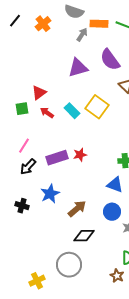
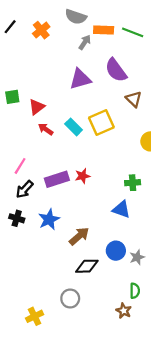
yellow square: (97, 107) -> (101, 123), turned 30
green square: (22, 109) -> (12, 97), moved
black cross: (22, 206) -> (17, 218), moved
blue circle: (112, 212) -> (116, 251), moved
gray circle: (69, 265) -> (70, 299), size x0.7

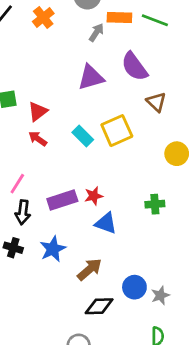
red arrow: (46, 129) -> (38, 139), moved
black arrow: (25, 189) -> (23, 212), turned -36
blue triangle: (121, 209) -> (106, 223), moved

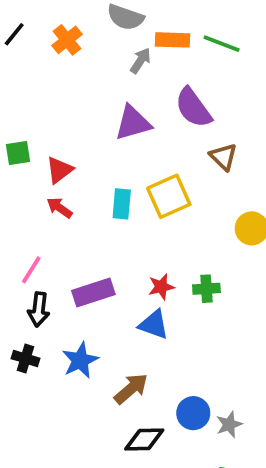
cyan rectangle: (83, 136) -> (122, 204), turned 50
red star: (94, 196) -> (161, 287), moved
green cross: (155, 204) -> (206, 289), moved

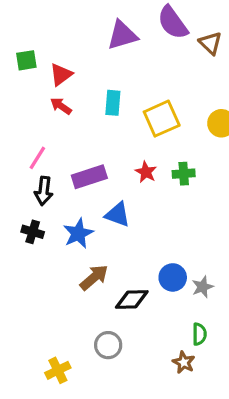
brown triangle: (223, 157) -> (210, 43), moved
yellow square: (169, 196) -> (162, 119), moved
red star: (161, 287) -> (146, 172), turned -30
blue triangle: (154, 325) -> (118, 215), moved
brown arrow: (131, 389) -> (94, 277), moved

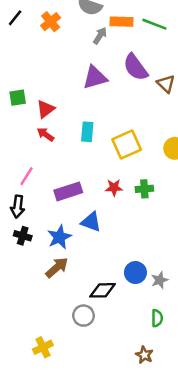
red star: (146, 172) -> (114, 188), turned -30
black arrow: (44, 191) -> (18, 207), moved
brown arrow: (94, 277) -> (57, 267), moved
gray circle: (108, 345) -> (84, 316), moved
brown star: (184, 362) -> (144, 355), moved

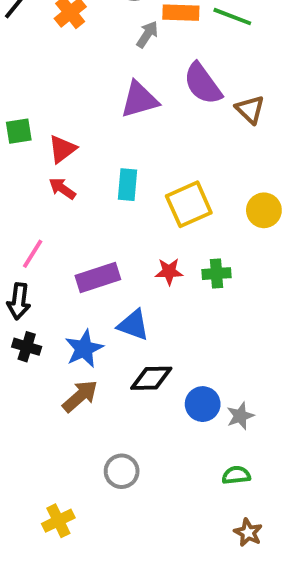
black diamond: (103, 290) -> (151, 378), moved
green semicircle: (157, 318) -> (236, 475), turned -96
brown star: (144, 355) -> (248, 533), moved

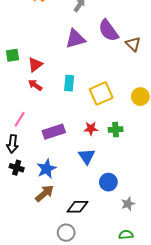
blue triangle: (133, 325) -> (87, 156), moved, turned 36
black diamond: (151, 378) -> (77, 207), moved
blue circle: (203, 404) -> (108, 182), moved

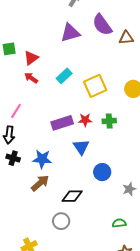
brown triangle: (133, 44) -> (126, 38), turned -49
cyan rectangle: (69, 83) -> (64, 76), turned 42
purple rectangle: (54, 132) -> (62, 123), moved
blue star: (47, 169) -> (42, 159), turned 30
gray star: (128, 204) -> (129, 189), moved

